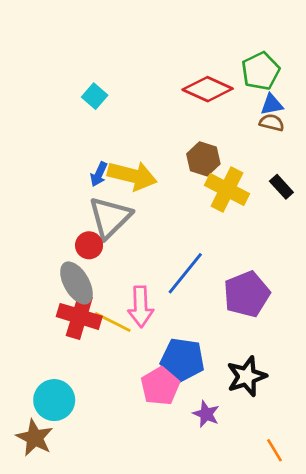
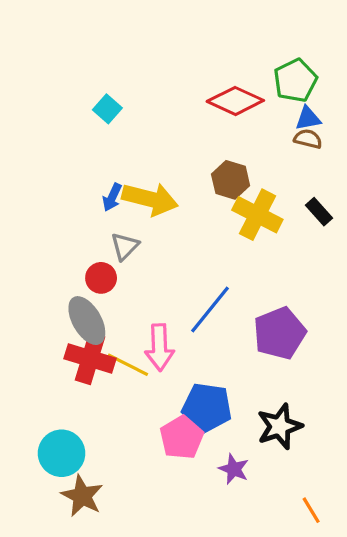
gray triangle: (110, 217) -> (125, 246), size x0.6
brown star: (35, 438) -> (82, 496), moved

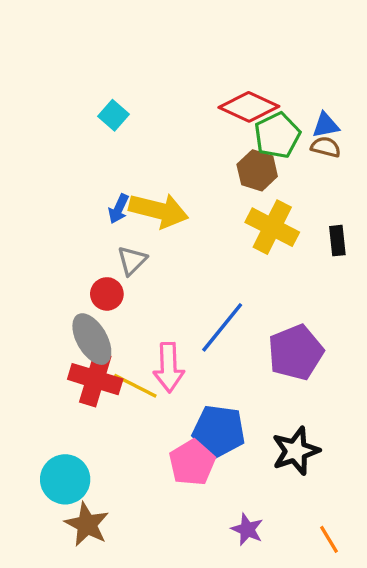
green pentagon: (295, 80) -> (277, 135), moved
brown hexagon: (231, 180) -> (257, 170), moved
black rectangle: (319, 212) -> (337, 241), moved, turned 36
purple star: (234, 469) -> (247, 529), moved

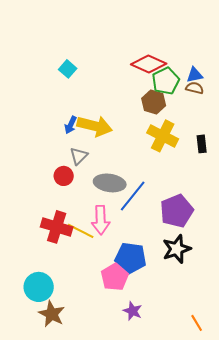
gray ellipse: (92, 339) -> (110, 183), moved, turned -52
black star: (296, 451) -> (177, 249), moved
purple star: (247, 529) -> (133, 311), moved

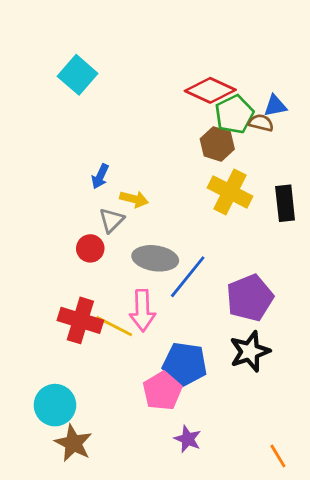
cyan square: (68, 69) -> (78, 75), moved, size x1.5
brown semicircle: (195, 88) -> (261, 123), moved
yellow arrow: (95, 126) -> (134, 199), moved, size x0.6
black rectangle: (202, 144) -> (285, 203), size x1.4

